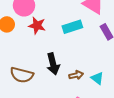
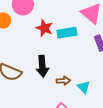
red star: (37, 26) -> (44, 28), moved

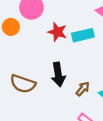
brown arrow: (63, 81) -> (83, 89), turned -40

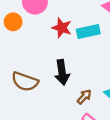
brown arrow: (83, 89) -> (84, 97), moved

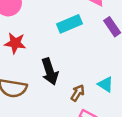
red star: (62, 28) -> (15, 43), moved

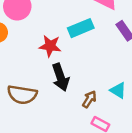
red star: (15, 43) -> (50, 46), moved

